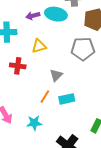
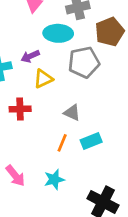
purple arrow: (33, 16) -> (30, 56), moved
gray pentagon: (83, 49) -> (84, 62), moved
gray triangle: (56, 75) -> (72, 113), turned -40

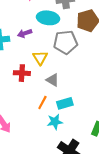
yellow triangle: (43, 79) -> (40, 58), moved, turned -42
red cross: (20, 109) -> (22, 73), moved
cyan star: (54, 179) -> (55, 122), moved

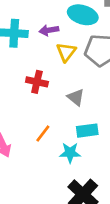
yellow triangle: (40, 58) -> (66, 52), moved
orange line: (42, 102) -> (43, 133), moved

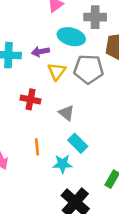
cyan rectangle: (87, 131) -> (78, 143), turned 54
orange line: (43, 133) -> (37, 147), turned -42

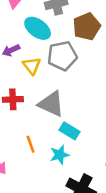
cyan ellipse: (71, 37) -> (38, 28), turned 35
gray triangle: (67, 113) -> (51, 104), size x1.6

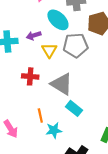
cyan star: (60, 155) -> (54, 130), moved

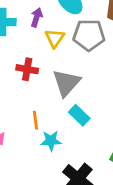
purple arrow: (34, 35) -> (37, 17), turned 120
gray triangle: (62, 84) -> (66, 83), turned 35

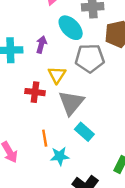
yellow triangle: (55, 38) -> (57, 75), moved

